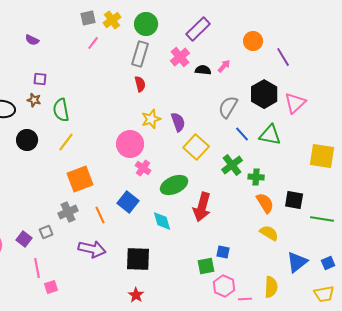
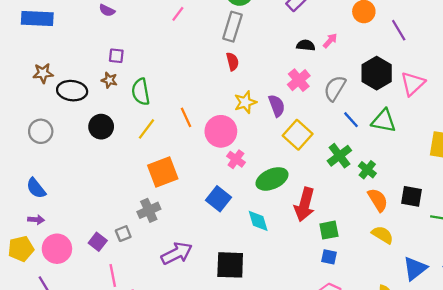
pink cross: (180, 57) -> (299, 80), moved
green cross: (256, 177) -> (367, 170), turned 35
orange line: (100, 215) -> (186, 117), moved
purple arrow: (92, 249) -> (177, 253), turned -40
green square: (206, 266) -> (329, 230), moved

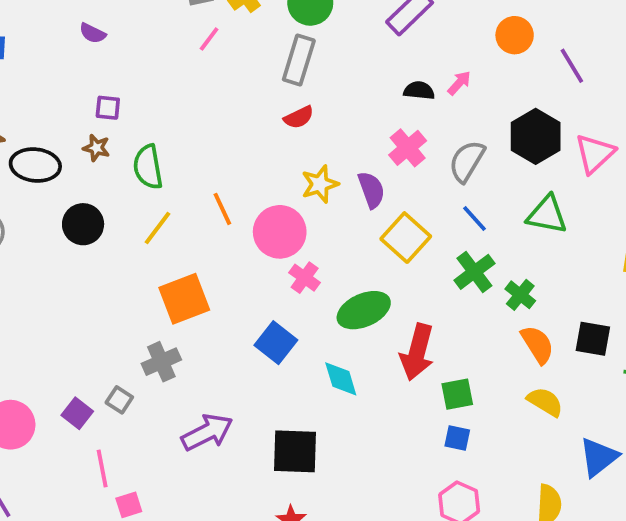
red semicircle: (232, 62) -> (299, 117), turned 78
blue line: (351, 120) -> (474, 218), moved
gray square: (123, 234) -> (119, 400), turned -35

